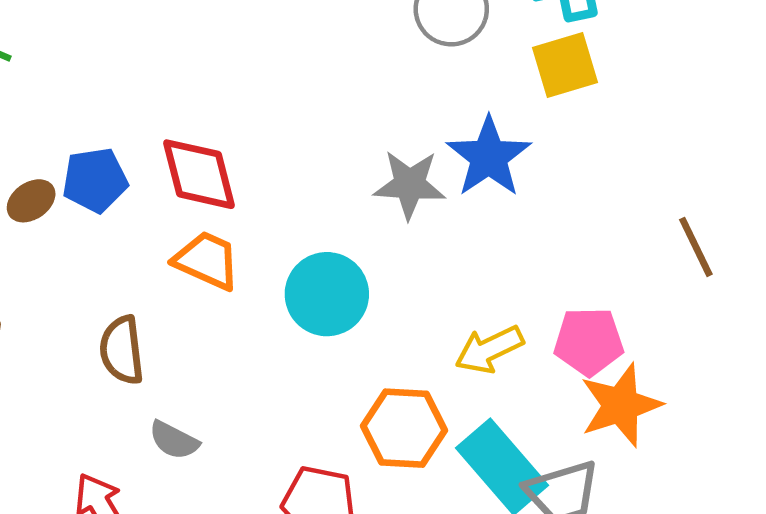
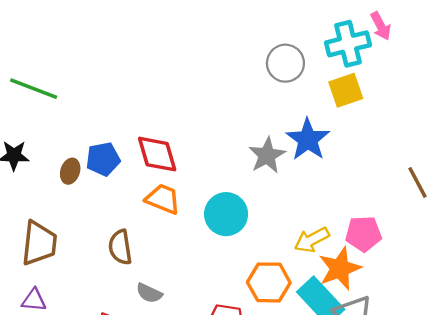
gray star: (409, 184) -> (267, 155), turned -30
brown ellipse: (31, 201) -> (70, 171), turned -35
orange star: (621, 405) -> (340, 268), moved

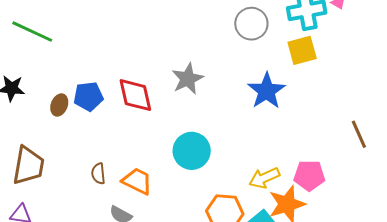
gray star: (267, 155) -> (188, 79), moved
orange trapezoid: (163, 199) -> (137, 181), moved
brown semicircle: (120, 247) -> (98, 174), size x0.7

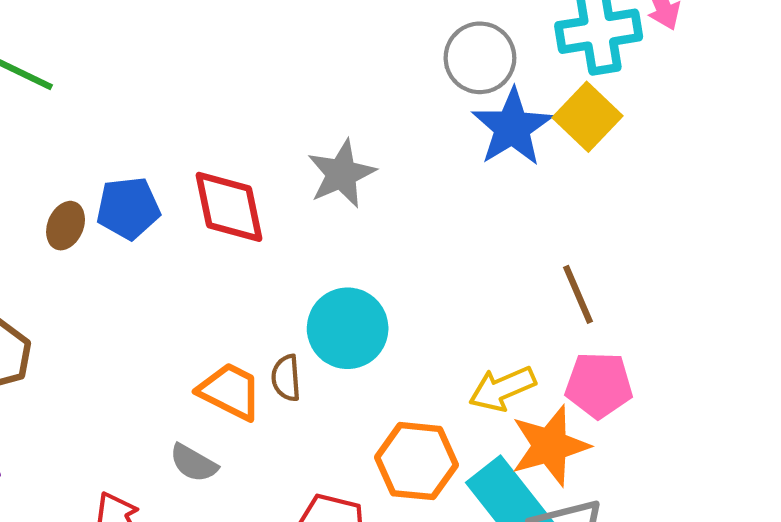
yellow square: (302, 50) -> (588, 117), turned -32
blue star: (266, 91) -> (512, 127), moved
brown line: (359, 134) -> (578, 294), moved
brown semicircle: (98, 174) -> (286, 378), moved

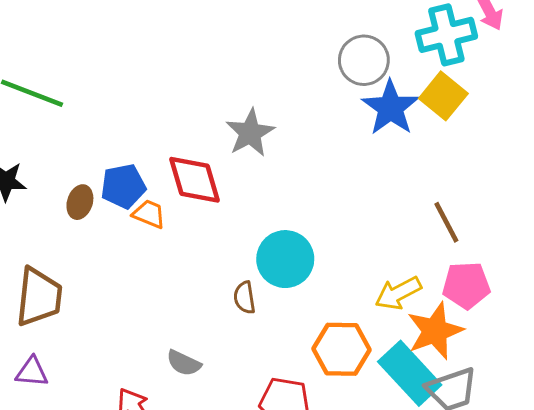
gray star: (341, 174) -> (250, 133), moved
orange trapezoid: (230, 391) -> (149, 214), moved, size x0.7

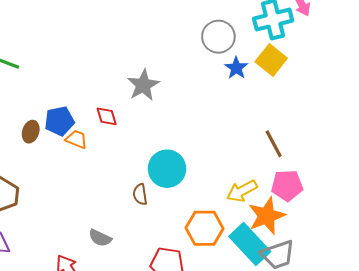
blue star: (391, 108) -> (236, 68), size x0.6
red diamond: (195, 180) -> (107, 116), size x0.6

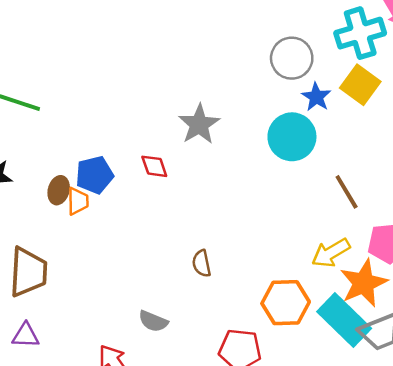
orange trapezoid: (77, 139) -> (78, 201), moved, turned 70
brown line: (274, 144) -> (347, 192), moved
cyan circle: (167, 169) -> (292, 137), moved

